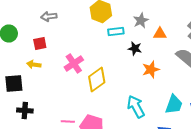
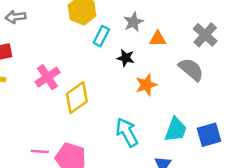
cyan rectangle: (116, 32) -> (101, 36), turned -56

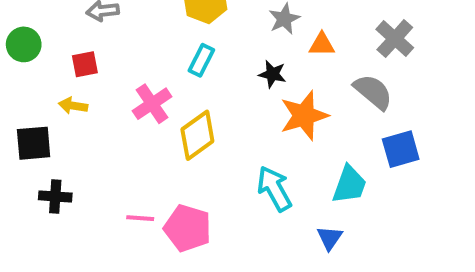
cyan rectangle: (101, 36) -> (201, 60), moved
orange star: (146, 85) -> (304, 116), size x1.4
blue square: (209, 135) -> (401, 149), moved

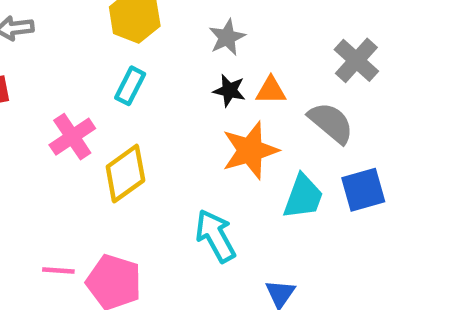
orange triangle: (322, 44) -> (271, 90), moved
black star: (272, 74) -> (229, 90), moved
cyan trapezoid: (349, 185) -> (303, 197), moved

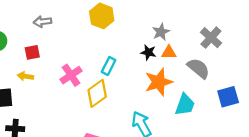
gray star: (227, 37) -> (161, 32), moved
cyan rectangle: (130, 86) -> (109, 66), moved
blue square: (363, 190) -> (228, 97), moved

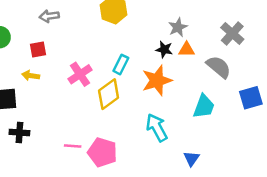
orange star: (159, 82) -> (157, 80), moved

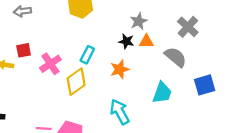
red square: (38, 50) -> (24, 50), moved
orange star: (157, 80) -> (120, 69), size x0.7

